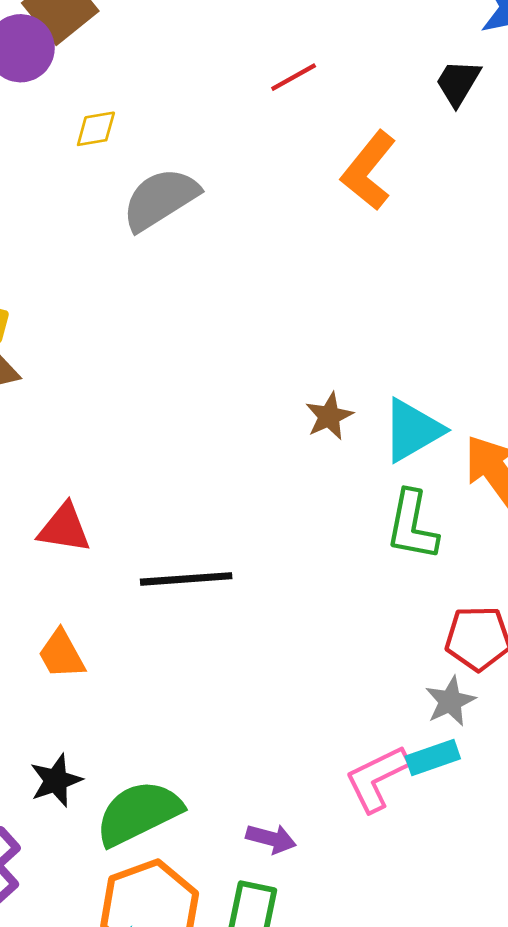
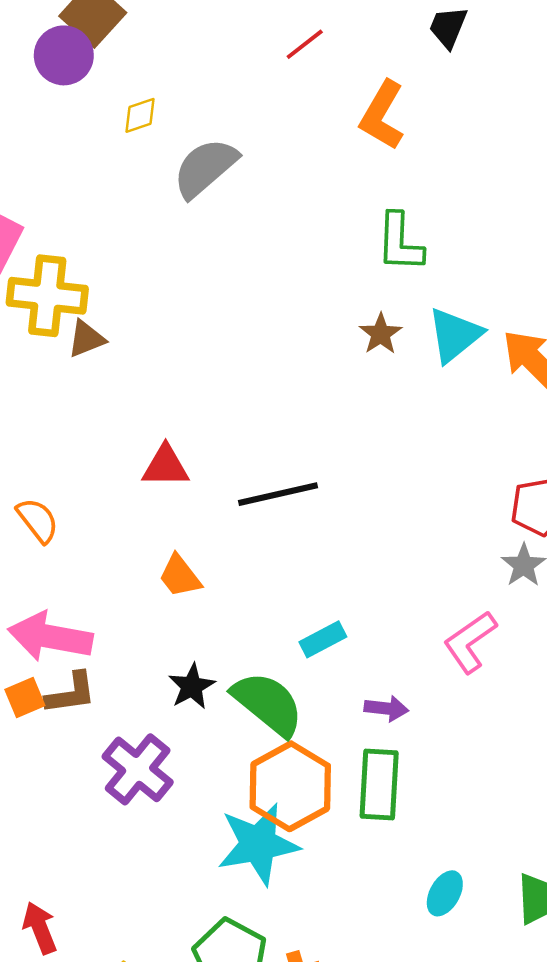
green L-shape: (412, 525) -> (400, 242), moved
cyan rectangle: (433, 757) -> (323, 639), moved
green semicircle: (139, 813) -> (268, 704), turned 74

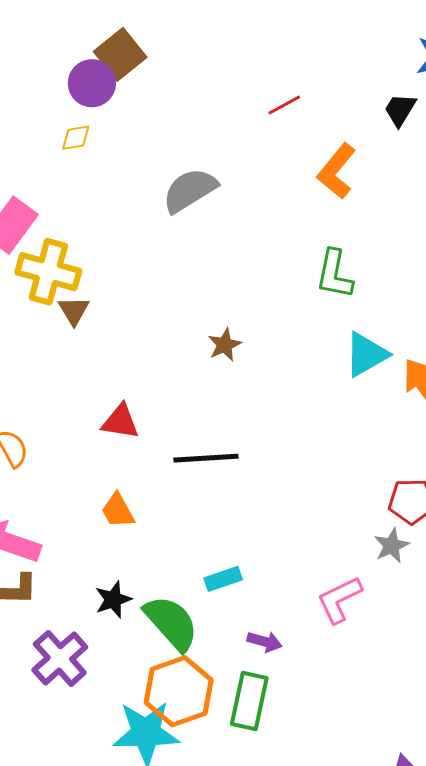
yellow diamond: (140, 115) -> (76, 138), moved
brown star: (381, 334) -> (225, 345), moved
brown triangle: (86, 339) -> (74, 311), turned -48

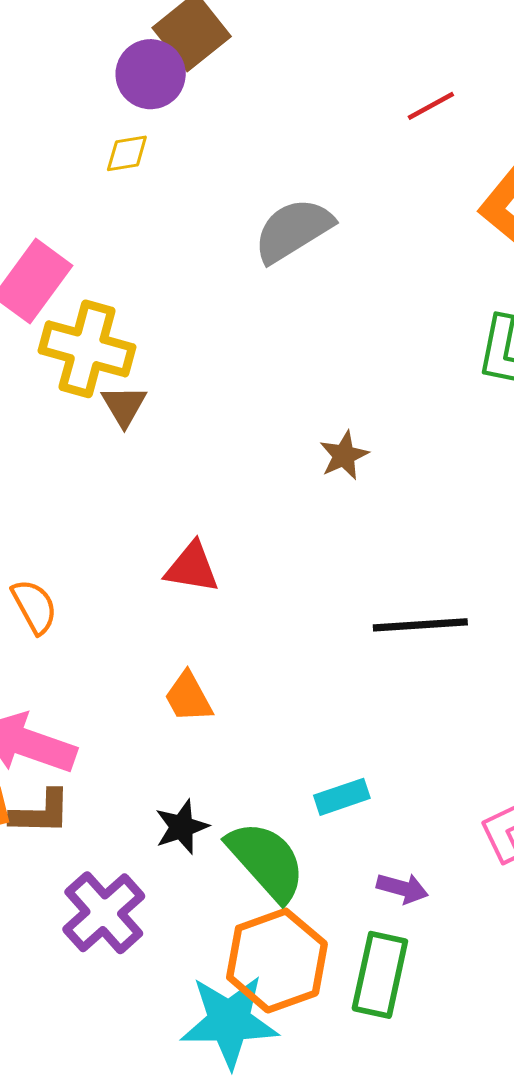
black line: (206, 458) -> (420, 625), moved

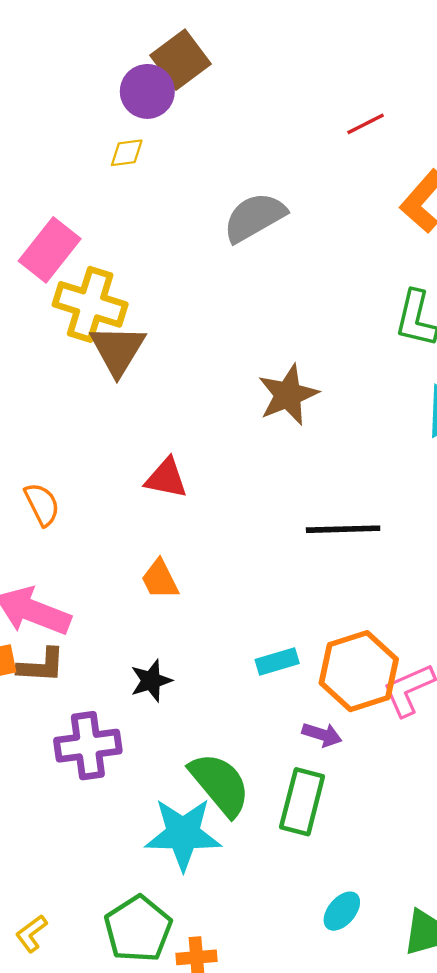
brown triangle: (124, 406) -> (118, 350), size x1.6
brown star: (344, 455) -> (288, 395), size x1.6
green semicircle: (266, 861) -> (220, 784), moved
purple cross: (104, 913) -> (88, 746), turned 32
orange hexagon: (277, 961) -> (359, 671), moved

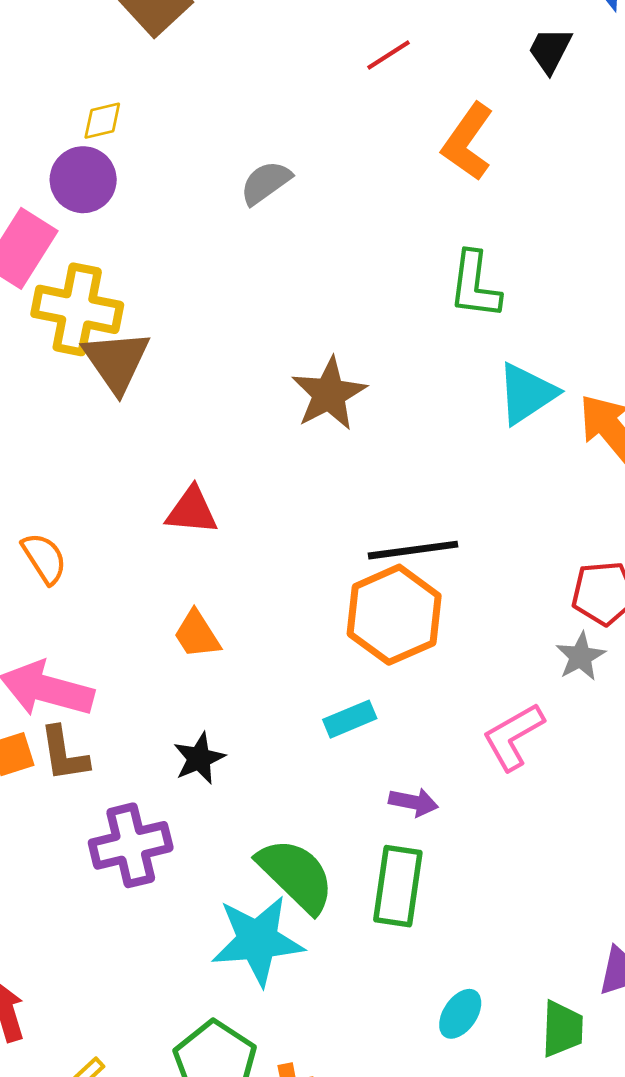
purple circle: (147, 91) -> (83, 180), moved
gray semicircle: (255, 217) -> (266, 183), size x0.7
brown L-shape: (41, 666) -> (64, 754), turned 84
orange hexagon: (359, 671) -> (394, 615), moved

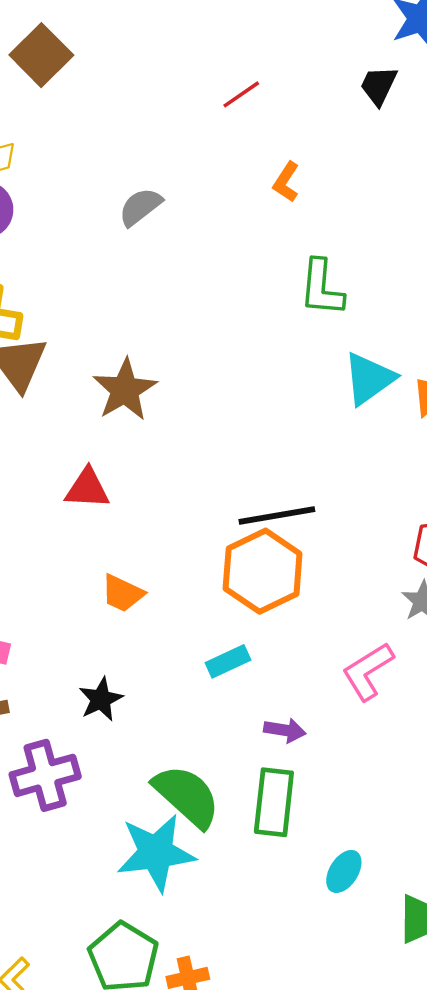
orange L-shape: (468, 142) -> (286, 182), moved, size x0.6
brown star: (329, 394) -> (125, 390), moved
orange trapezoid: (197, 634) -> (123, 593), moved, turned -30
cyan ellipse: (460, 1014) -> (344, 871), moved

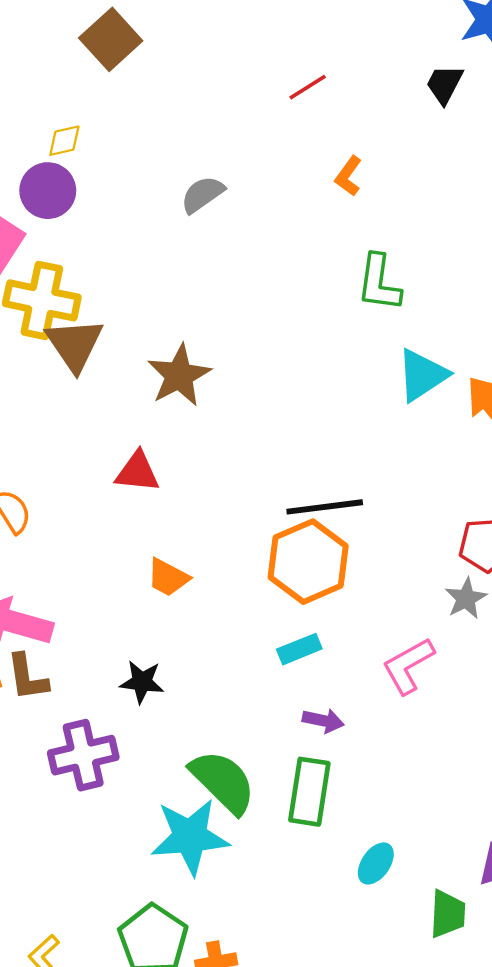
cyan rectangle: (228, 661) -> (299, 649), moved
black star: (101, 699) -> (142, 682), turned 30

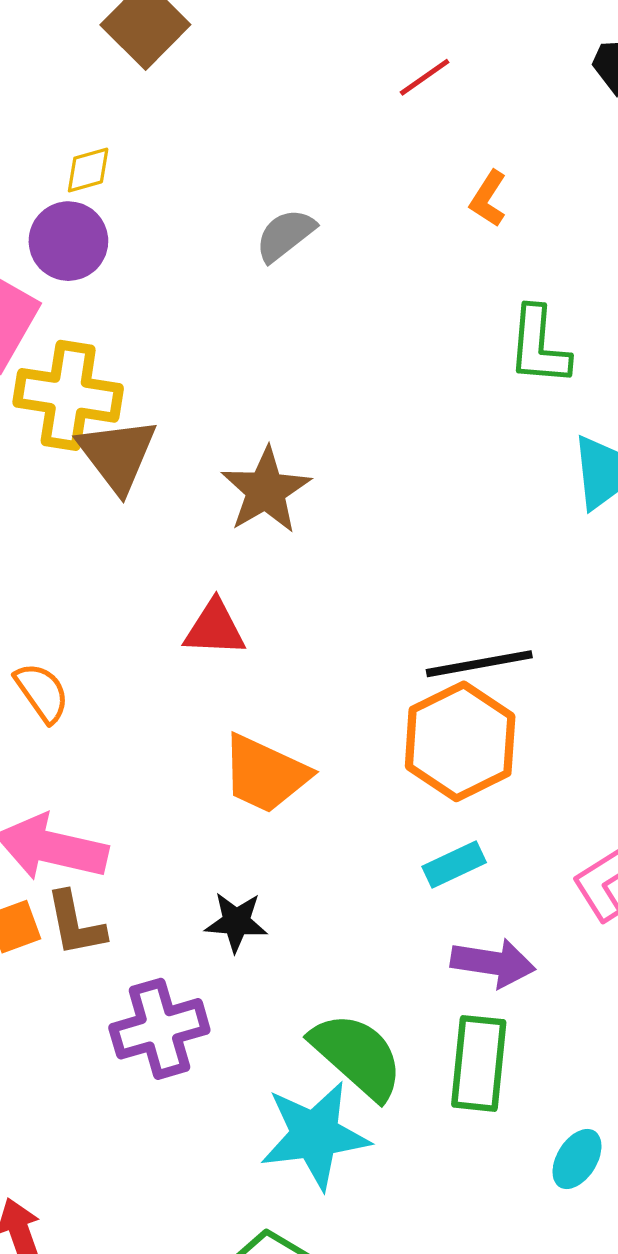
orange trapezoid: (168, 578) -> (265, 774), size x1.5
purple arrow: (323, 721) -> (493, 963), size x1.4

